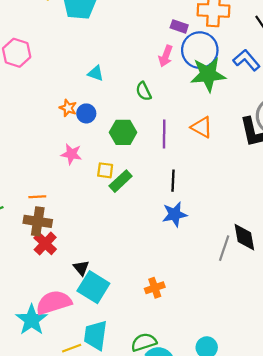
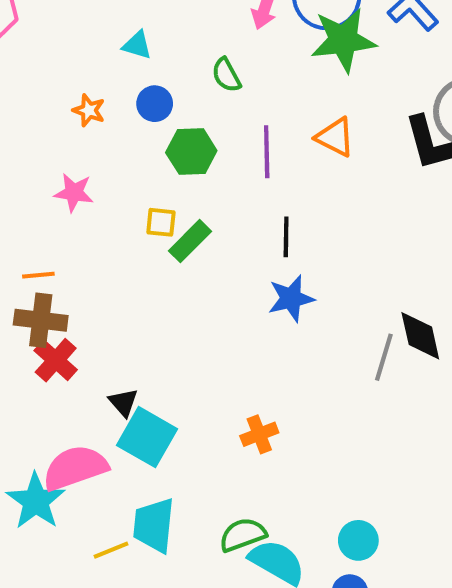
blue circle: (86, 113) -> (155, 104), moved
pink star: (71, 154) -> (74, 193), moved

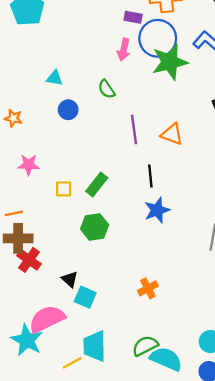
orange star: (89, 110) -> (13, 118), moved
orange triangle: (335, 137) -> (172, 134), moved
green hexagon: (191, 152) -> (95, 227), moved
yellow square: (161, 222) -> (64, 189), moved
cyan square: (147, 437) -> (85, 297), size x0.7

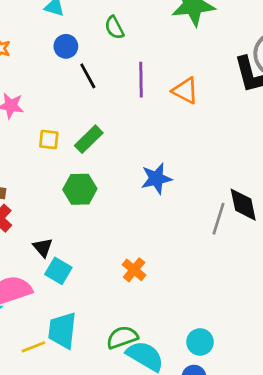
black line: (150, 176) -> (88, 76), moved, turned -30
orange cross: (148, 288) -> (134, 270), turned -30

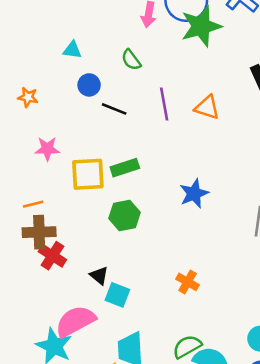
black line: (88, 76) -> (114, 109), turned -30
green rectangle: (89, 139) -> (125, 168), turned 36
yellow square: (49, 140) -> (88, 174), size x1.8

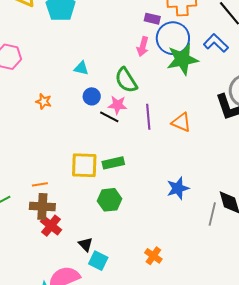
green semicircle: (131, 60) -> (126, 80), size x1.5
pink star: (47, 149) -> (118, 105), moved
blue star: (194, 194) -> (178, 188), moved

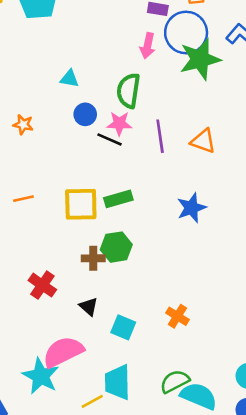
green semicircle: (126, 80) -> (128, 91), turned 44
orange line: (40, 184) -> (23, 199), moved
blue star: (178, 188) -> (191, 208), moved
brown cross: (42, 206) -> (93, 258), moved, size x0.7
cyan square: (98, 261) -> (123, 327), moved

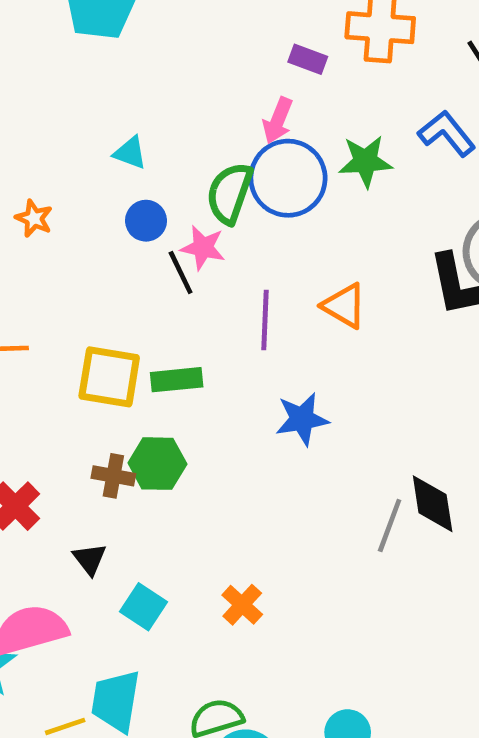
blue circle: (186, 32) -> (288, 178), moved
green star: (200, 59) -> (365, 161), size x0.7
purple line: (160, 136) -> (265, 320), moved
black line: (110, 139) -> (181, 273), turned 30

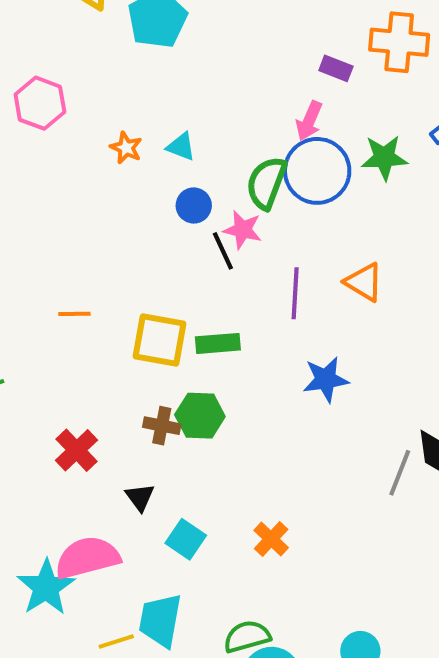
orange star: (34, 218) -> (126, 148), moved

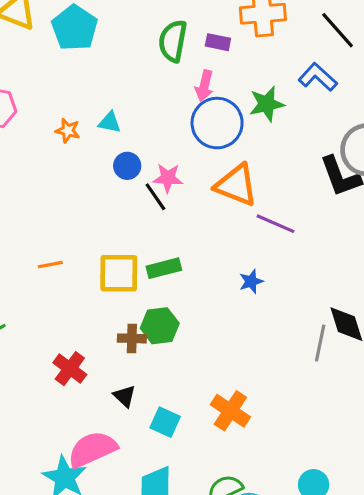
green semicircle: (266, 183) -> (173, 41), moved
orange triangle: (364, 282) -> (236, 185), moved, size x1.4
purple line: (295, 293) -> (275, 224), moved, turned -60
blue star: (326, 379) -> (251, 281), size x0.7
orange cross: (271, 539) -> (230, 411), size x1.4

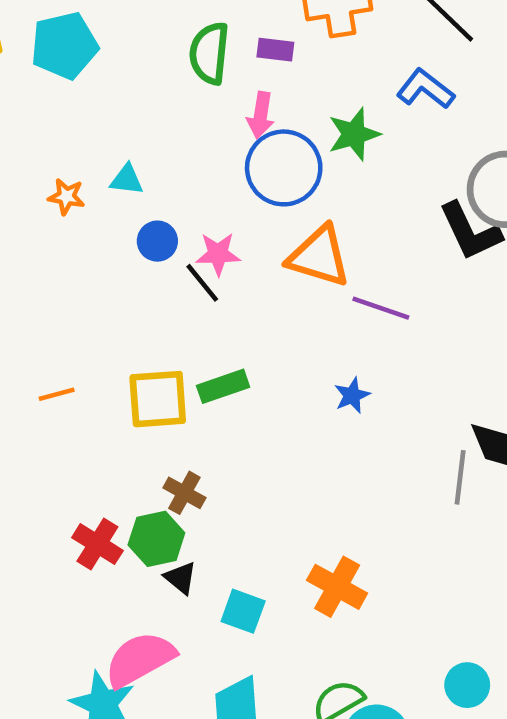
cyan pentagon: (75, 28) -> (64, 46), turned 30
green hexagon: (160, 326) -> (156, 539), moved
brown cross: (132, 338) -> (184, 493), turned 32

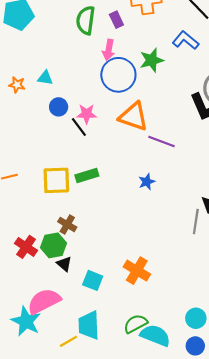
purple rectangle: (275, 50) -> (116, 20), turned 56

